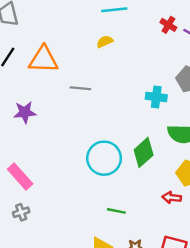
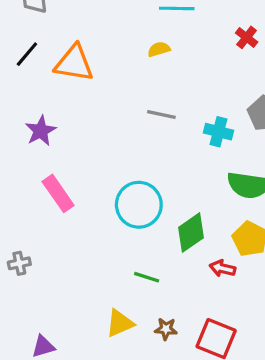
gray line: (80, 88) -> (161, 114), moved
purple star: (25, 112) -> (41, 131), turned -30
green diamond: (144, 152) -> (191, 233), moved
pink rectangle: (20, 176) -> (58, 193), moved

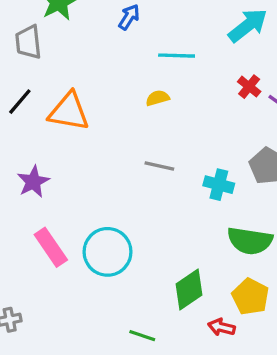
cyan circle: (139, 205) -> (108, 252), moved

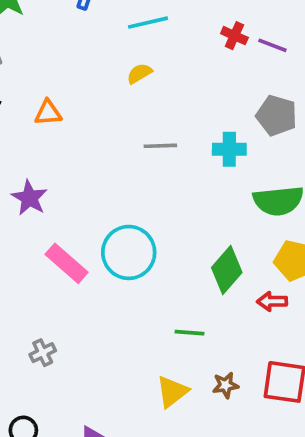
orange triangle: (69, 112) -> (48, 113), size x0.6

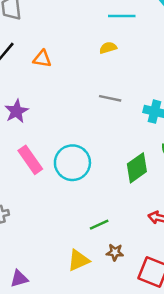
green diamond: (227, 270) -> (137, 168), moved
green line: (189, 333) -> (99, 225), turned -42
brown star: (225, 385) -> (115, 252), moved

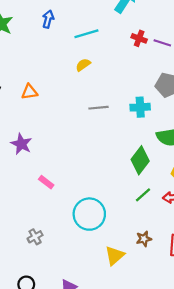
pink rectangle: (30, 160) -> (46, 182), size x0.6
cyan circle: (72, 163) -> (89, 214), moved
green line: (99, 225) -> (143, 195), moved

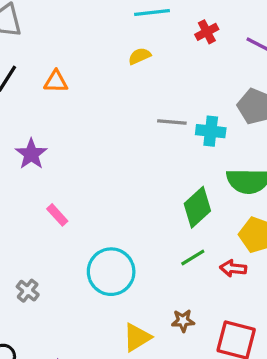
red cross: (139, 38) -> (207, 32), moved, turned 32
gray line: (98, 108) -> (172, 122), moved
gray cross: (35, 237) -> (28, 291), turned -32

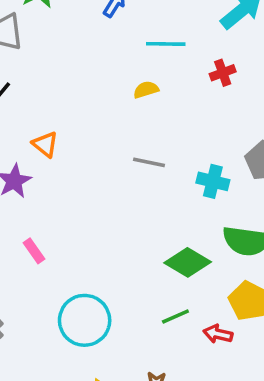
orange triangle: (56, 82) -> (45, 144), moved, turned 30
gray line: (172, 122) -> (149, 162), moved
green diamond: (197, 207) -> (188, 262), turned 66

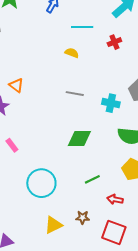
yellow semicircle: (146, 90) -> (72, 53), turned 40
green diamond: (188, 262) -> (79, 138), moved, turned -30
red arrow: (218, 334) -> (115, 199), moved

